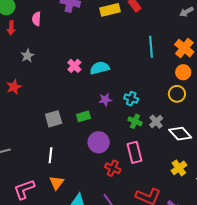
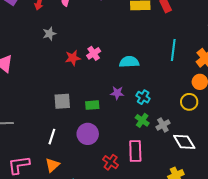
cyan semicircle: (100, 68) -> (129, 62), moved
red star: (14, 87) -> (73, 58), moved
purple circle: (99, 142) -> (88, 134), moved

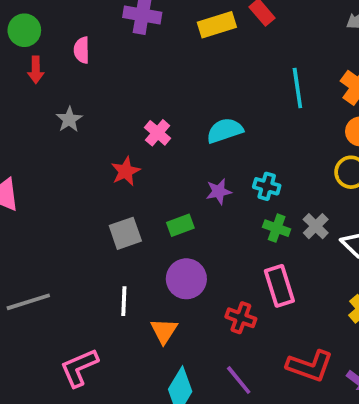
red star: (73, 58) -> (126, 171), moved
orange triangle: (52, 165) -> (164, 331), moved

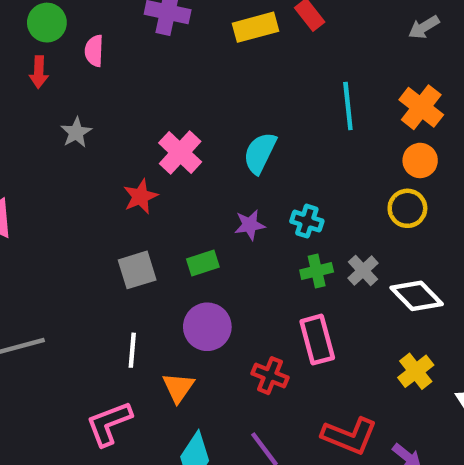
green circle: (24, 30) -> (47, 23), moved
cyan semicircle: (225, 131) -> (260, 153), turned -48
pink cross: (158, 133) -> (180, 152), size x1.4
green cross: (277, 228) -> (317, 271), turned -35
pink L-shape: (79, 368) -> (109, 423), moved

